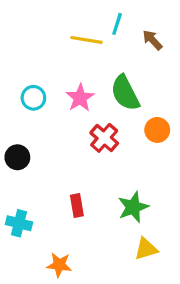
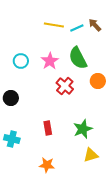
cyan line: (117, 24) -> (77, 28), moved, turned 48
orange star: (59, 265) -> (47, 165), moved

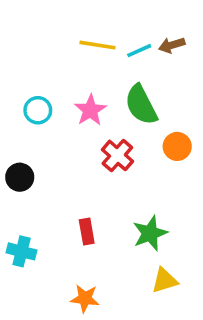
brown arrow: (95, 25) -> (172, 45), turned -64

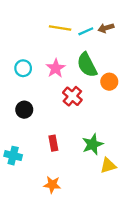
orange circle: (177, 146) -> (109, 82), moved
black circle: (20, 177) -> (24, 110), moved
yellow triangle: (165, 280) -> (108, 166), moved

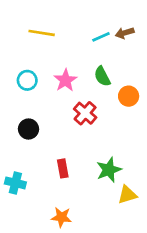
yellow line: (60, 28) -> (42, 33), moved
green semicircle: (87, 65) -> (102, 76), size x0.7

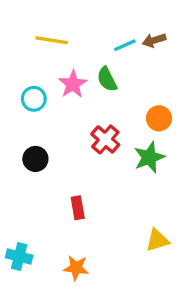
green semicircle: (102, 76) -> (107, 79), moved
pink star: (65, 80) -> (73, 84), moved
green star: (109, 170) -> (149, 157), moved
cyan cross: (15, 183) -> (19, 256), moved

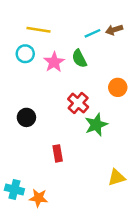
cyan circle: (34, 99) -> (25, 54), moved
green star: (149, 157) -> (96, 125), moved
orange star: (76, 268) -> (38, 198), moved

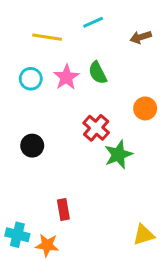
cyan line: (93, 33) -> (93, 22), moved
cyan circle: (25, 54) -> (31, 79), moved
red rectangle: (58, 153) -> (63, 210), moved
yellow triangle: (117, 177) -> (144, 235), moved

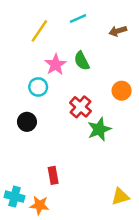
yellow line: (47, 37) -> (39, 31), turned -65
cyan circle: (31, 79) -> (38, 87), moved

